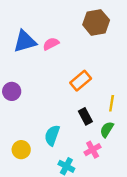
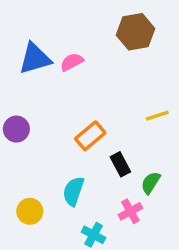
orange rectangle: (81, 81) -> (90, 136), moved
yellow line: (112, 103) -> (157, 116), moved, turned 63

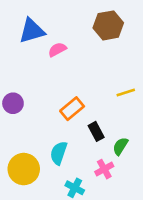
blue triangle: (35, 59) -> (32, 31), moved
yellow circle: (30, 211) -> (24, 169), size x1.5

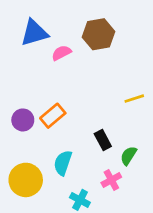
brown hexagon: (108, 25) -> (99, 34), moved
purple circle: (13, 103) -> (23, 120), moved
orange rectangle: (72, 109) -> (53, 116), moved

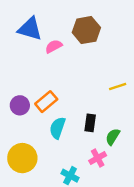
blue triangle: (34, 33) -> (30, 29), turned 32
black rectangle: (103, 140) -> (90, 123), turned 36
cyan semicircle: (63, 163) -> (57, 128), moved

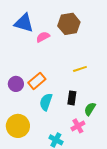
yellow line: (118, 87) -> (80, 69), moved

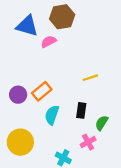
brown hexagon: (69, 24) -> (62, 17), moved

